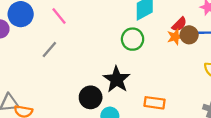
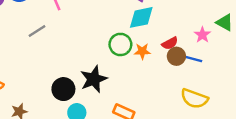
orange star: (175, 37) -> (142, 51), moved

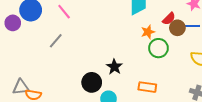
green circle: (120, 44) -> (158, 48), moved
black star: (94, 79) -> (114, 67), size x0.7

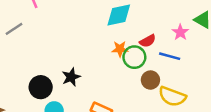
brown circle: (177, 28) -> (150, 80), moved
green circle: (158, 48) -> (134, 57), moved

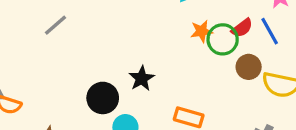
red semicircle: (148, 41) -> (242, 28), moved
blue line: (170, 56) -> (270, 31), turned 54

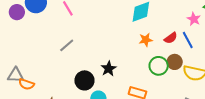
gray line: (56, 25) -> (67, 45), moved
green circle: (223, 39) -> (159, 66), moved

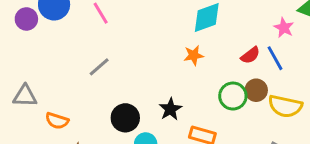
orange star: (146, 40) -> (194, 55), moved
black star: (109, 69) -> (170, 109), moved
gray triangle: (16, 75) -> (25, 96), moved
orange semicircle: (26, 84) -> (57, 121), moved

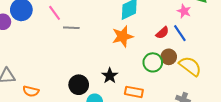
orange star: (194, 55) -> (123, 36), size x1.5
gray line: (99, 67) -> (71, 28), moved, turned 49
yellow semicircle: (285, 106) -> (190, 66), turned -150

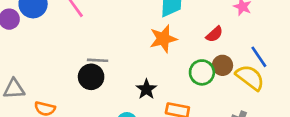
gray line: (71, 28) -> (98, 60), moved
blue line: (180, 33) -> (259, 57), moved
black circle: (79, 85) -> (91, 77), moved

